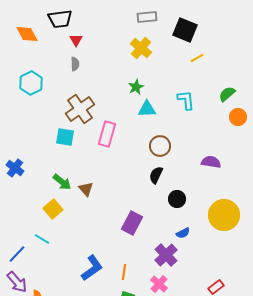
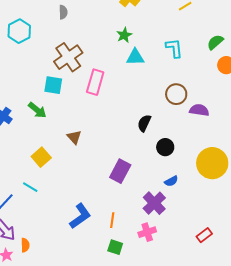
brown circle: (160, 146) -> (176, 94), moved
green arrow: (62, 182) -> (37, 110), moved
pink cross: (159, 284) -> (147, 232), turned 30

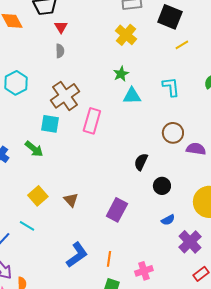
cyan hexagon: (19, 31) -> (16, 83), moved
brown triangle: (74, 137) -> (71, 200), moved
purple cross: (154, 203) -> (190, 242), moved

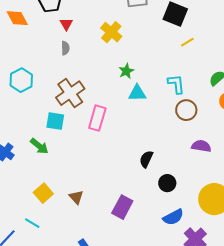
yellow cross: (126, 35) -> (111, 32), moved
brown circle: (173, 133) -> (186, 110), moved
blue semicircle: (168, 220) -> (173, 217), size x1.5

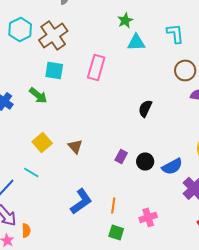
brown cross: (70, 93) -> (53, 35), moved
brown circle: (186, 110) -> (185, 70), moved
black circle: (167, 183) -> (145, 161), moved
purple rectangle: (122, 207) -> (121, 156), size x0.6

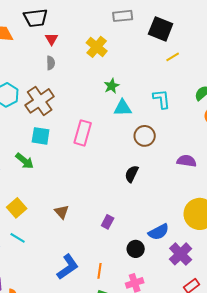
brown circle: (185, 70) -> (145, 136), moved
yellow square: (42, 142) -> (17, 208), moved
black circle: (145, 161) -> (136, 249), moved

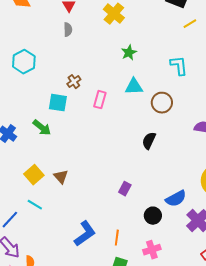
brown cross: (40, 101) -> (74, 82), moved, size x0.5
cyan triangle: (123, 108) -> (134, 87), moved
pink rectangle: (83, 133) -> (100, 100), size x0.7
brown triangle: (62, 212) -> (61, 177), moved

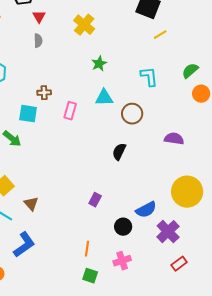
brown cross: (74, 82) -> (44, 93), turned 32
brown triangle: (61, 177) -> (31, 204), moved
blue L-shape: (85, 234) -> (24, 245), moved

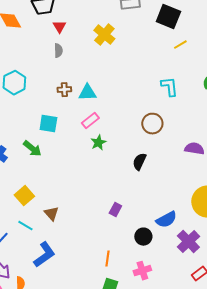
green star: (99, 64) -> (98, 143), moved
brown cross: (44, 93) -> (64, 90), moved
cyan triangle: (104, 98) -> (87, 93), moved
pink rectangle: (70, 111) -> (90, 121), turned 36

